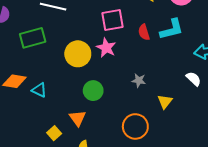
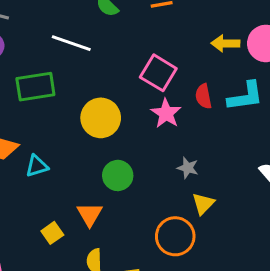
pink square: (113, 20) -> (158, 73), turned 35
pink star: (106, 48) -> (166, 113), moved
cyan triangle: (39, 90) -> (37, 166), turned -49
yellow triangle: (165, 102) -> (203, 204), moved

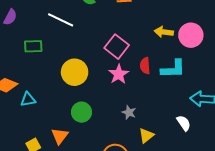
green rectangle: (35, 87) -> (33, 46), size x0.7
yellow triangle: (203, 204) -> (146, 136), moved

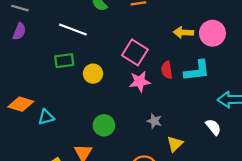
green rectangle: (33, 46) -> (64, 61), moved
yellow circle: (75, 72) -> (93, 74), moved, size x0.7
pink star: (119, 74) -> (140, 82), turned 30

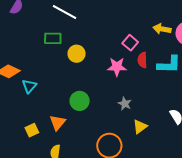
pink square: (135, 52) -> (130, 43), moved, size x0.7
cyan triangle: (46, 117) -> (29, 86), turned -42

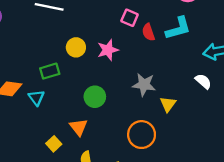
green rectangle: (53, 38) -> (50, 71), moved
pink star: (117, 67) -> (108, 50), moved
gray star: (125, 104) -> (144, 85), size x1.5

